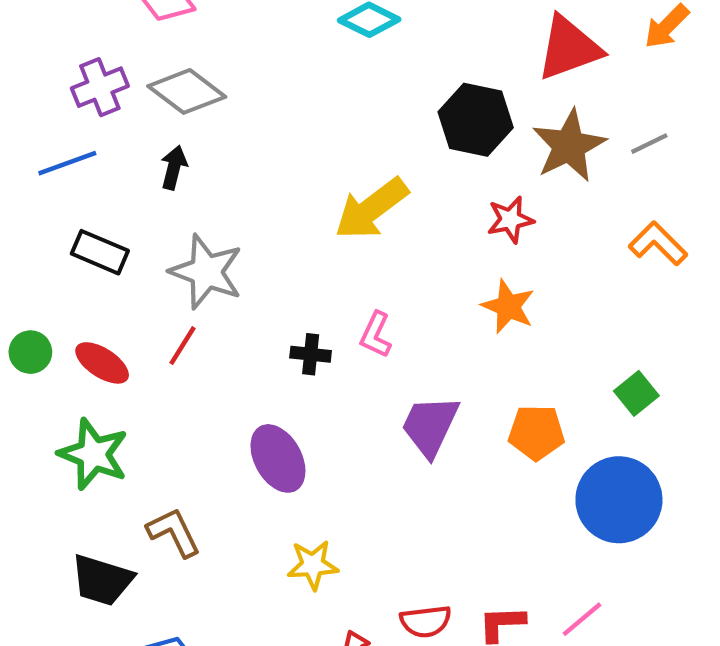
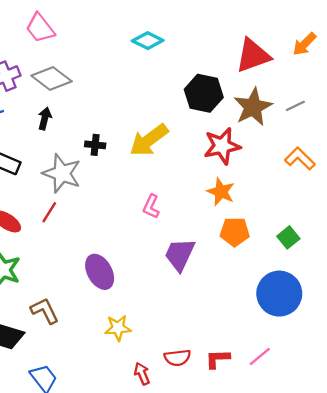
red star: (510, 220) -> (222, 146), size x1.5
black cross: (311, 354) -> (95, 145), moved
orange pentagon: (536, 432) -> (235, 232), moved

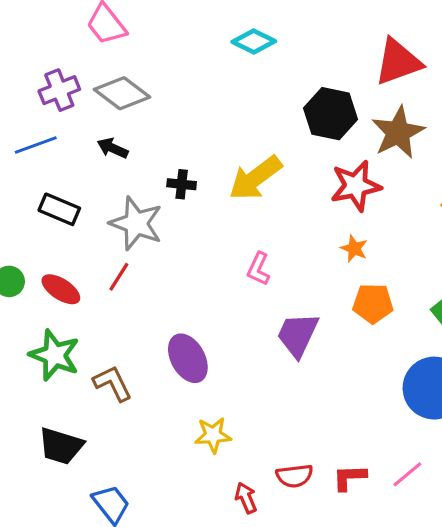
black arrow: (45, 118) -> (113, 148), turned -80
orange star: (221, 192) -> (354, 248), size x0.7
brown L-shape: (45, 311) -> (113, 383), moved

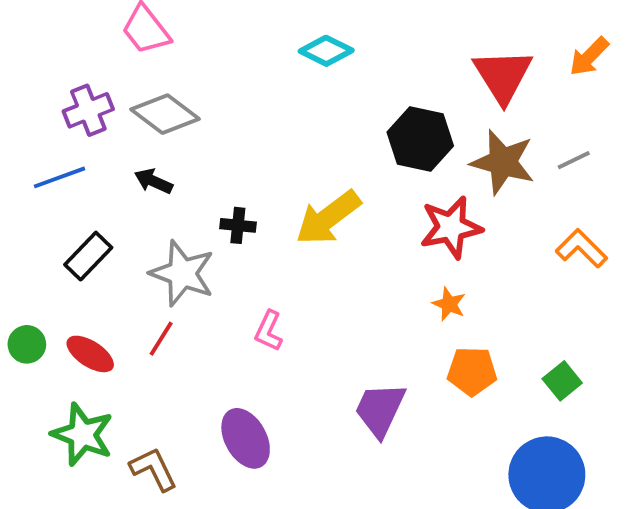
red triangle: (398, 62) -> (503, 76), turned -42
brown star: (398, 132) -> (503, 162), turned -30
black rectangle: (59, 209) -> (88, 256), turned -69
pink L-shape: (258, 269) -> (269, 331), moved

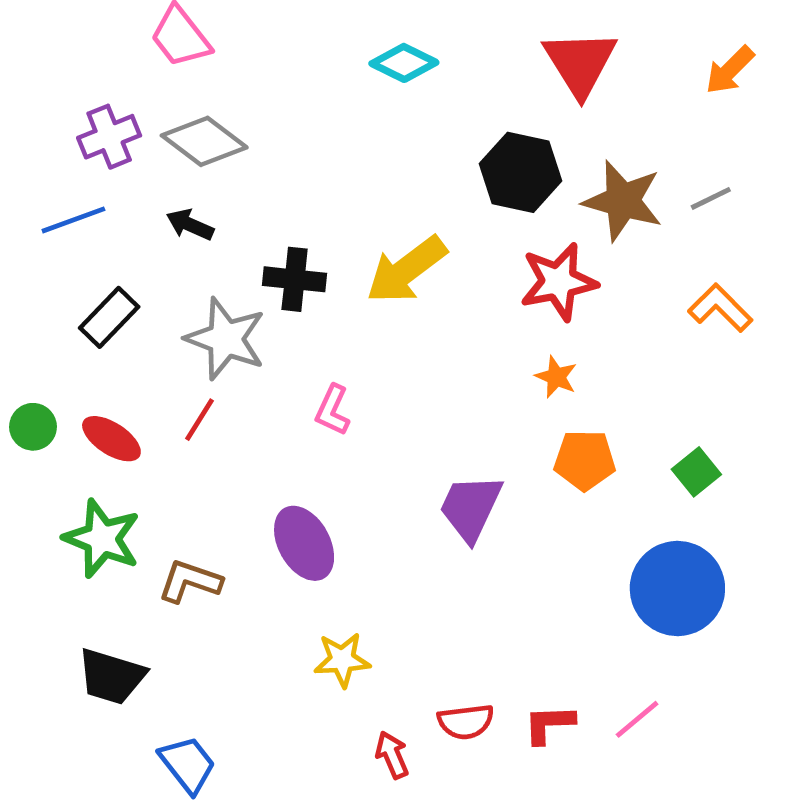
red triangle: (503, 76) -> (580, 63), moved
black cross: (238, 225) -> (295, 279), size x1.4
brown L-shape: (154, 469) -> (190, 581), turned -45

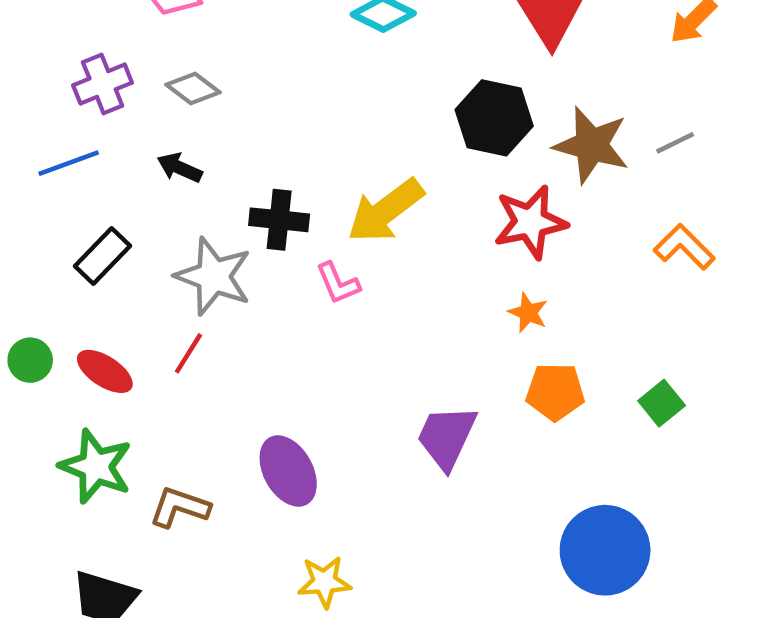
gray diamond: (204, 141) -> (193, 89), size x0.7
pink L-shape: (333, 410) -> (338, 283), moved, turned -48
blue circle: (677, 588) -> (605, 550), moved

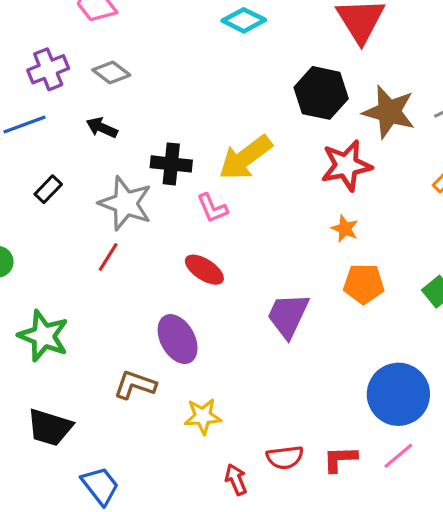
black rectangle: (103, 256) -> (48, 189), size x0.7
red ellipse: (105, 371) -> (204, 270), moved
brown L-shape: (180, 507) -> (135, 385), moved

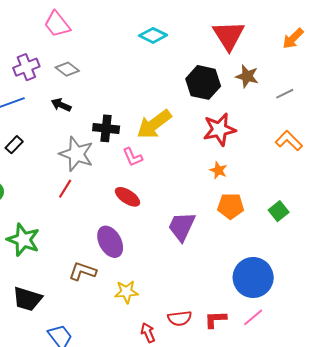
brown star: (389, 112) -> (247, 76), moved, size x0.7
black rectangle: (48, 189) -> (14, 145), moved

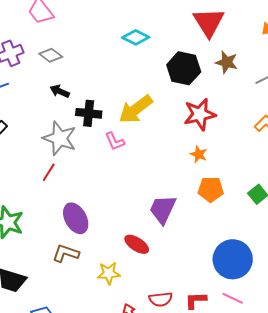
cyan diamond: (153, 35) -> (136, 37), moved
black arrow: (61, 105) -> (60, 91), moved
red ellipse: (127, 197) -> (137, 244), moved
purple ellipse: (110, 242) -> (76, 218), moved
pink line: (253, 317) -> (233, 298), turned 65

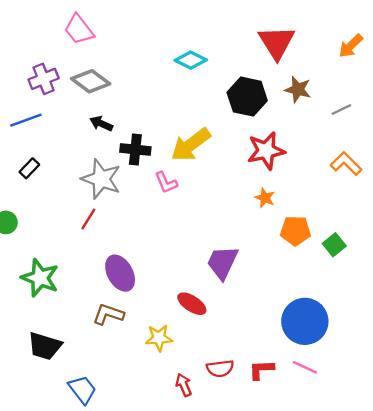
gray diamond: (51, 55) -> (91, 81), size x1.4
orange pentagon: (211, 189) -> (295, 231), moved

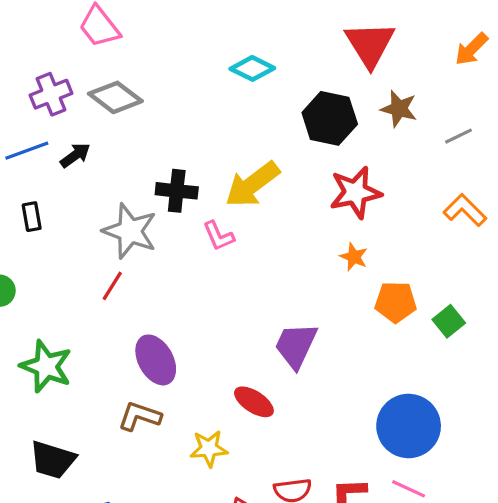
black arrow: (101, 124) -> (75, 155), moved, turned 120
black rectangle: (29, 168) -> (32, 217), turned -54

